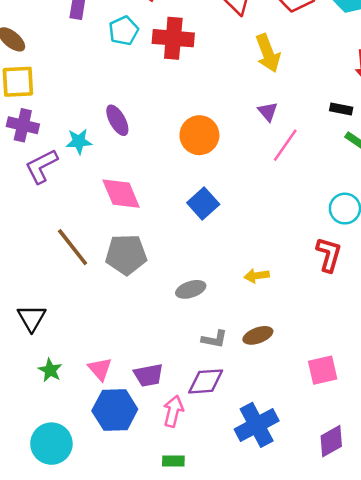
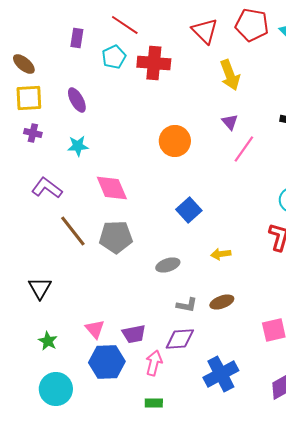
purple ellipse: (117, 120) -> (77, 100), moved
purple cross: (23, 125) -> (33, 133), size x0.7
purple L-shape: (41, 166) -> (47, 188), moved, turned 64
blue square: (203, 204) -> (189, 210), moved
green star: (50, 370) -> (48, 341), moved

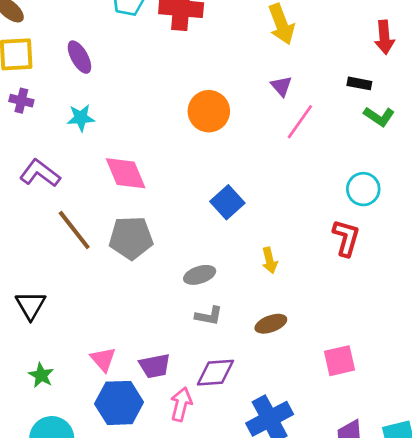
yellow arrow: (221, 254) -> (270, 260), turned -96
gray L-shape: (187, 305) -> (209, 316), moved

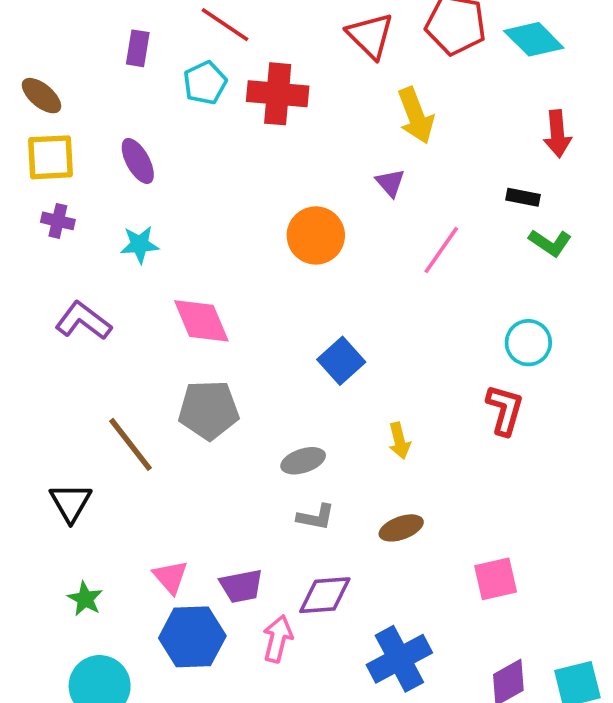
purple triangle: (281, 86) -> (390, 183), moved
brown line: (74, 230) -> (130, 444), moved

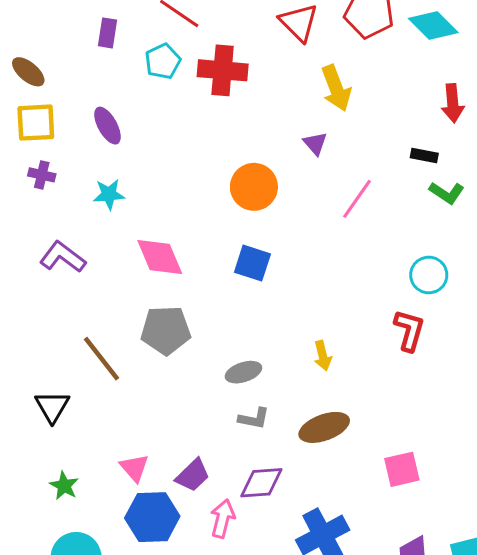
blue square: (341, 361) -> (252, 263), moved, turned -30
brown ellipse: (401, 528) -> (324, 427), size x1.4
purple trapezoid: (241, 586) -> (193, 475), turned -33

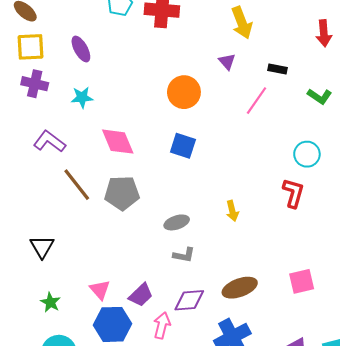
black rectangle: (424, 155) -> (278, 69), moved
purple cross: (42, 175) -> (35, 84), size x1.4
brown line: (102, 359) -> (77, 185), moved
brown ellipse: (324, 427) -> (240, 288), moved
pink square: (402, 469) -> (302, 281), moved

